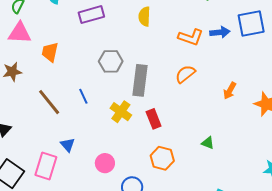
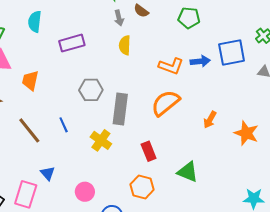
orange semicircle: (185, 74) -> (166, 103), size x1.4
red rectangle: (154, 119) -> (149, 151), moved
green triangle: (208, 143) -> (188, 172), size x1.6

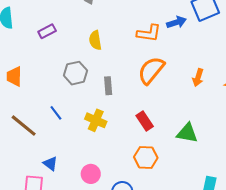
purple rectangle: (72, 43) -> (47, 31), size x0.7
yellow semicircle: (125, 45) -> (95, 40), moved
gray rectangle: (120, 109) -> (108, 86), size x0.6

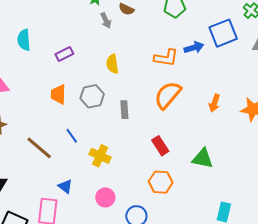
orange trapezoid: (14, 76) -> (58, 94), moved
yellow cross: (96, 120) -> (100, 156), moved

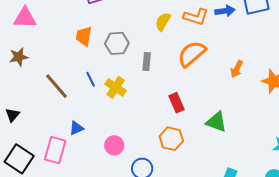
yellow semicircle: (112, 64) -> (163, 22), moved, turned 30
yellow cross: (100, 156) -> (116, 87), moved
blue triangle: (65, 186) -> (76, 128), turned 49

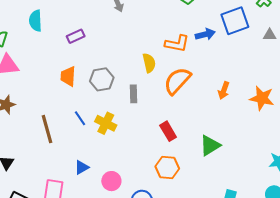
yellow semicircle: (163, 22) -> (149, 63), moved, turned 144
brown line: (57, 86) -> (47, 129), turned 32
green triangle: (216, 122) -> (210, 145), turned -45
blue triangle: (76, 128) -> (82, 167), moved

